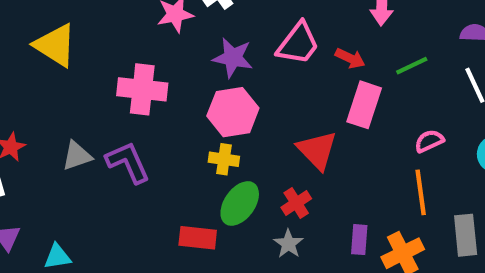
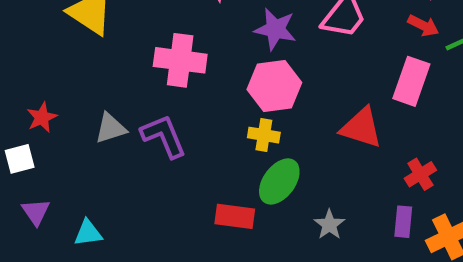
red arrow: (350, 58) -> (423, 26), moved
red triangle: (317, 150) -> (361, 128), turned -30
red cross: (296, 203) -> (420, 174), moved

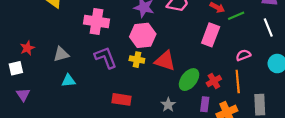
red triangle: (361, 128) -> (165, 61), moved
purple L-shape: (164, 136) -> (106, 58), moved
green ellipse: (279, 181) -> (189, 80), moved
cyan triangle: (88, 233) -> (68, 81), moved

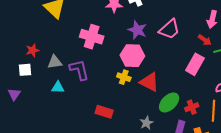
red star: (27, 48) -> (32, 50), moved
purple L-shape: (106, 58) -> (79, 70), moved
white square: (16, 68) -> (25, 70), moved

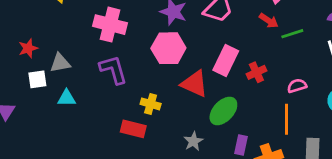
pink rectangle: (195, 64) -> (226, 61), moved
white square: (25, 70) -> (37, 79), moved
purple L-shape: (79, 70) -> (113, 70), moved
yellow cross: (124, 77) -> (151, 104), moved
red cross: (192, 107) -> (256, 72), moved

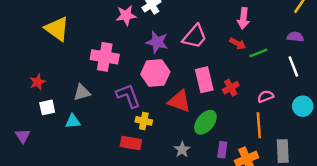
pink rectangle: (226, 61) -> (204, 80), turned -35
gray triangle: (60, 63) -> (82, 92), moved
purple L-shape: (113, 70) -> (128, 96), moved

